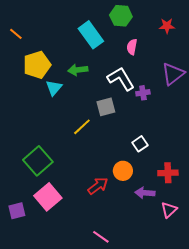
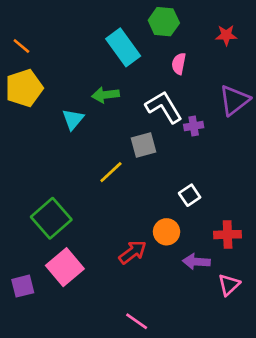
yellow pentagon: (37, 65) -> (24, 88), moved

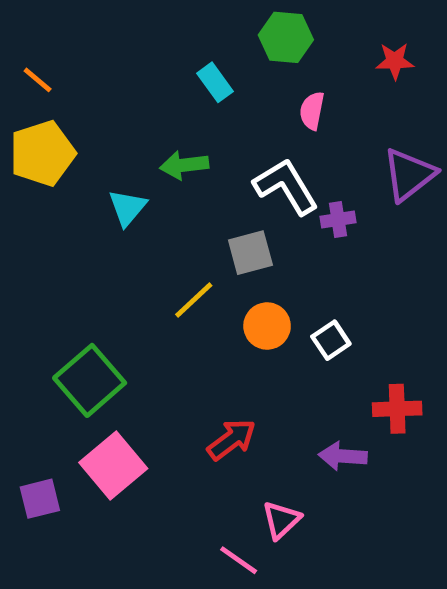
cyan rectangle: (123, 47) -> (215, 82), size x0.6
orange circle: (167, 232) -> (267, 326), moved
pink triangle: (229, 285) -> (281, 520), moved

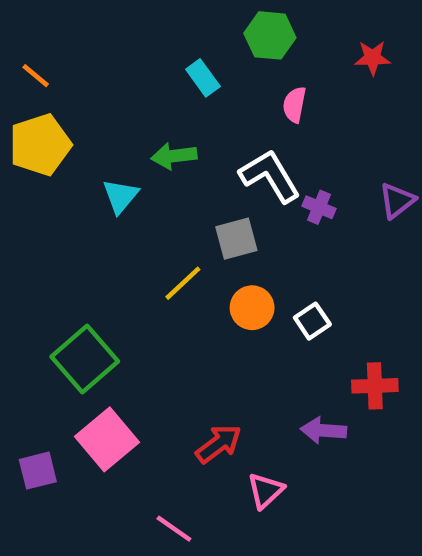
purple triangle: (409, 175) -> (397, 201), moved, size x0.7
purple cross: (338, 220) -> (319, 207), turned 32
red arrow: (232, 440) -> (219, 444), moved
pink line: (239, 560) -> (174, 529), moved

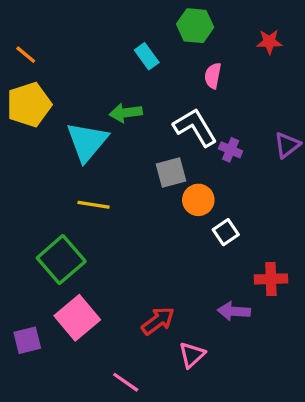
cyan triangle: (120, 196) -> (87, 142), size x1.6
yellow line: (183, 283) -> (93, 205), moved, turned 52
orange circle: (252, 308) -> (198, 200), moved

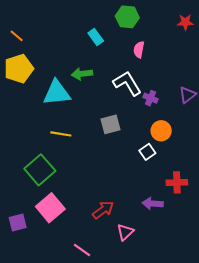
red star: (269, 42) -> (185, 22), moved
cyan triangle: (87, 142) -> (57, 93), turned 44
gray square: (171, 172) -> (110, 124), moved
orange circle: (198, 200) -> (161, 131), moved

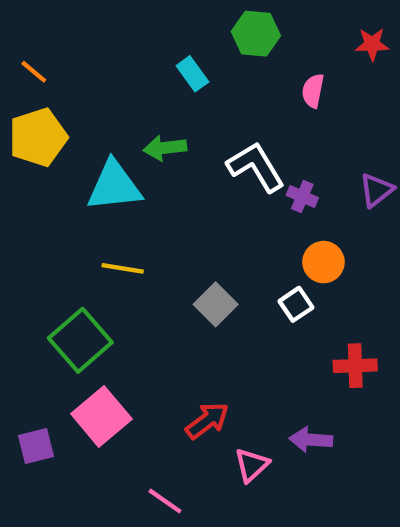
pink semicircle: (139, 50) -> (313, 91), moved
gray square: (110, 124) -> (216, 304), moved, turned -30
purple arrow: (153, 204) -> (311, 440), moved

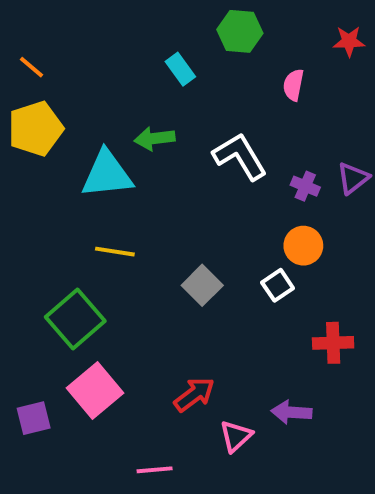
purple cross: (302, 196) -> (305, 186), moved
pink line: (165, 501) -> (155, 470), turned -40

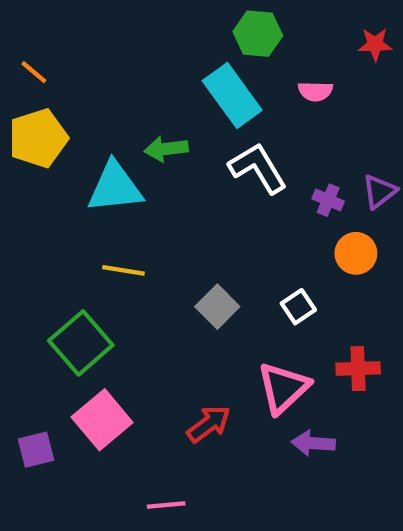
cyan rectangle: (180, 69) -> (232, 96), moved, size x1.8
pink semicircle: (293, 85) -> (315, 91), turned -100
orange circle: (303, 246) -> (356, 253), moved
pink triangle: (236, 436) -> (283, 388), moved, size x1.5

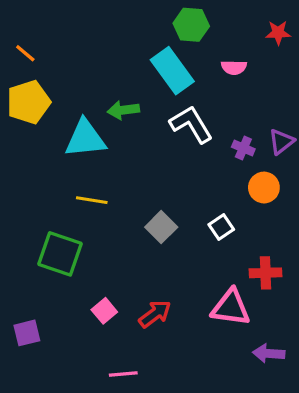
green square: (81, 343) -> (60, 254), turned -30
pink triangle: (283, 388) -> (231, 308), moved, turned 51
pink square: (102, 420) -> (104, 311), moved, size x0.6
purple arrow: (313, 443) -> (269, 353), moved

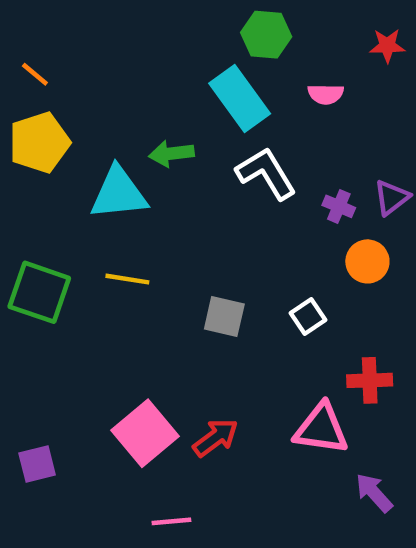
gray square: (161, 227) -> (224, 317), turned -32
green square: (60, 254) -> (39, 292), moved
pink square: (104, 311) -> (145, 433), size x1.8
purple arrow: (269, 353) -> (374, 493), turned 44

